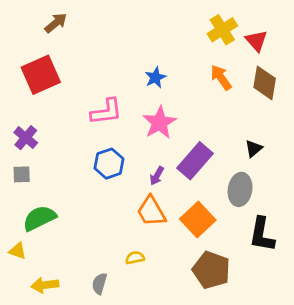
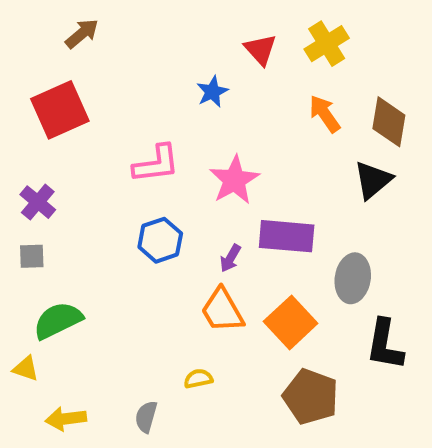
red triangle: (256, 41) -> (260, 50), moved
blue star: (155, 78) -> (212, 92), moved
black triangle: (254, 149) -> (373, 180), moved, size x1.5
purple rectangle: (195, 161) -> (287, 236), turned 54

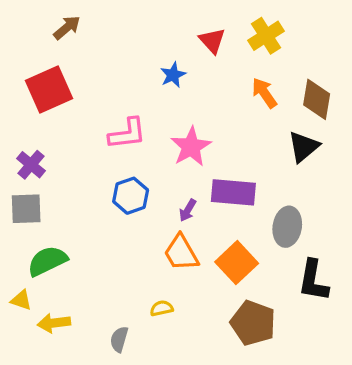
gray square: (32, 256) -> (26, 209), size x1.5
yellow arrow: (66, 419) -> (54, 323), moved

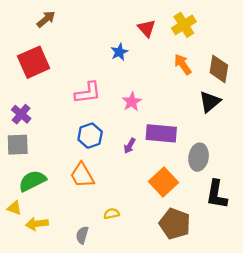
pink star: (191, 147) -> (132, 102), size x0.7
orange trapezoid: (181, 253) -> (82, 175), moved

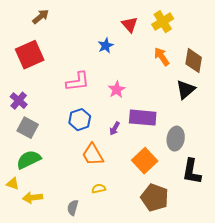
gray square: (18, 145) -> (28, 128), moved, turned 30
orange trapezoid: (82, 175) -> (93, 155), moved

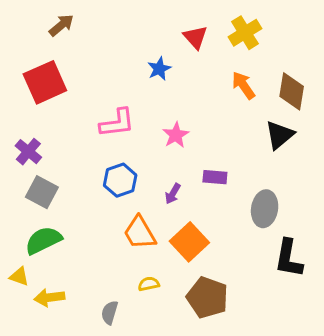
purple rectangle: (143, 118) -> (215, 177), size x0.6
orange square: (145, 161) -> (189, 242), moved
brown pentagon: (155, 198) -> (207, 297), moved

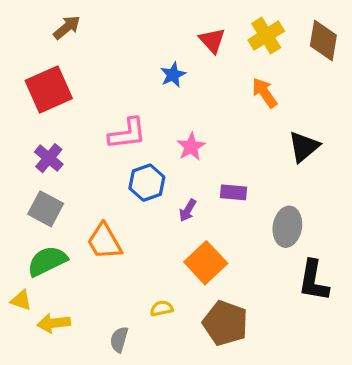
brown diamond: (292, 91) -> (323, 40), moved
purple cross: (28, 152) -> (49, 158), moved
blue hexagon: (120, 180) -> (147, 183), moved
orange trapezoid: (140, 233) -> (104, 241), moved

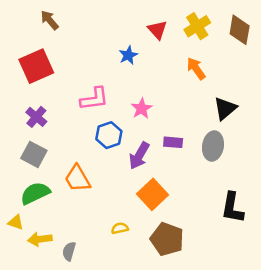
brown arrow: (67, 27) -> (50, 20), turned -90
purple arrow: (188, 210) -> (139, 156), size x1.6
gray ellipse: (287, 227) -> (213, 146), moved
gray semicircle: (119, 339) -> (69, 251), moved

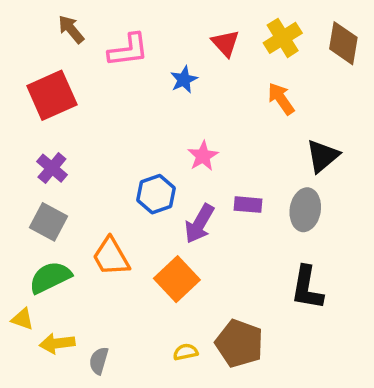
pink L-shape: (94, 99) -> (128, 50), moved
orange square: (152, 194) -> (177, 279), moved
black L-shape: (232, 208) -> (307, 288), moved
yellow semicircle: (120, 228) -> (186, 352), moved

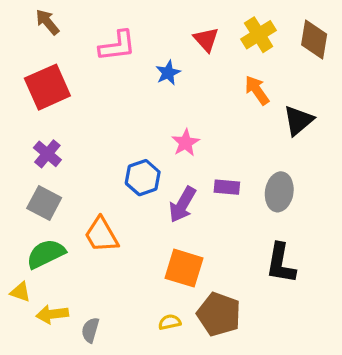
brown arrow: (71, 29) -> (47, 22), moved
black triangle: (323, 156) -> (298, 120), moved
orange square: (177, 279) -> (184, 268), moved, turned -30

